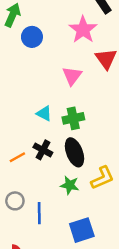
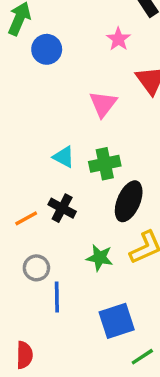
pink star: (83, 30) -> (118, 39), size x0.6
black ellipse: (74, 152) -> (129, 201), moved, turned 44
gray circle: (15, 201) -> (36, 268), moved

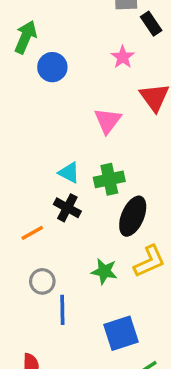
black cross: (62, 208) -> (67, 208), moved

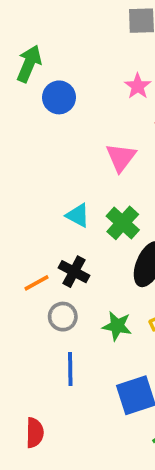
green cross: (109, 179) -> (123, 223), turned -36
black cross: (67, 208) -> (74, 272), moved
gray circle: (42, 281) -> (63, 317), moved

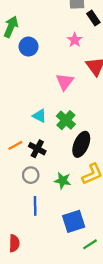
orange line: (37, 283) -> (15, 145), moved

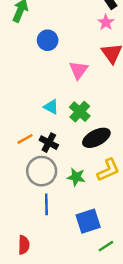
pink star: (75, 40) -> (106, 22), moved
blue circle: (29, 47) -> (48, 40), moved
black ellipse: (81, 144) -> (96, 138), turned 40
gray circle: (31, 175) -> (42, 171), size x1.6

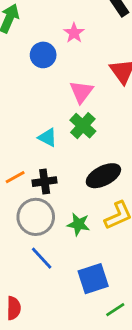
pink star: (106, 22) -> (74, 33), moved
green cross: (80, 112) -> (83, 126), moved
black cross: (49, 143) -> (45, 182), turned -36
blue line: (46, 204) -> (42, 258), turned -42

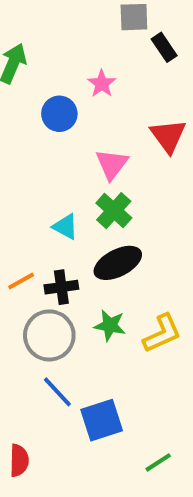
black ellipse: (103, 176) -> (118, 263), moved
green star: (78, 224) -> (110, 325), moved
blue square: (93, 279) -> (102, 420), moved

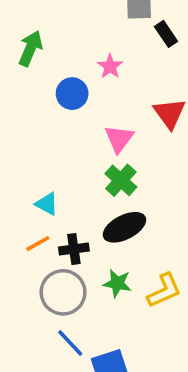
cyan triangle: (65, 227) -> (47, 204), moved

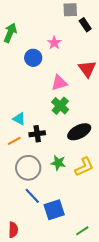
pink triangle: (119, 139) -> (59, 83), turned 36
black ellipse: (124, 227) -> (79, 132), moved
black cross: (74, 249) -> (37, 134), moved

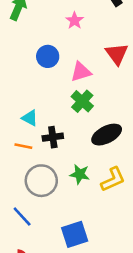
blue circle: (33, 58) -> (48, 56), moved
orange line: (14, 141) -> (23, 146), turned 40
blue line: (32, 196) -> (22, 217), moved

